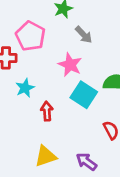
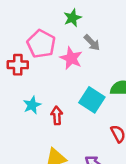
pink star: (70, 65) -> (71, 58), moved
cyan star: (25, 88) -> (32, 105), moved

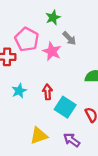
cyan square: (92, 100) -> (65, 107), moved
red arrow: (57, 116) -> (48, 92), moved

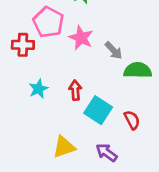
gray arrow: (69, 38) -> (114, 51), moved

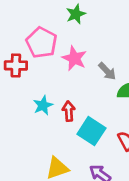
cyan star: (38, 89) -> (43, 105), moved

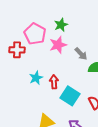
green star: (76, 14) -> (61, 25), moved
pink star: (74, 58) -> (58, 45), turned 30

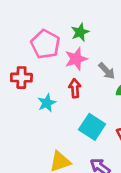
red cross: (17, 50) -> (21, 78), moved
red arrow: (54, 82) -> (75, 88), moved

